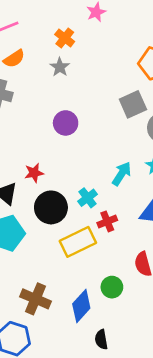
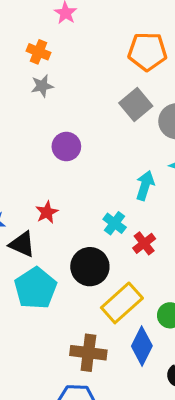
gray star: (60, 67) -> (42, 86), turned -30
black circle: (51, 207) -> (90, 267), moved
yellow rectangle: (78, 242) -> (122, 303), moved

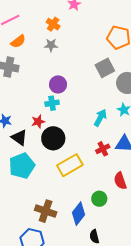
cyan cross: (115, 223) -> (52, 103), moved, turned 32
red cross: (144, 243) -> (103, 149), moved
black circle: (90, 267) -> (53, 138), moved
yellow rectangle: (122, 303) -> (70, 165), moved

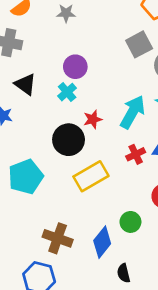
cyan cross: (52, 103) -> (67, 92), turned -32
cyan arrow: (100, 118) -> (133, 112), size x1.4
red star: (38, 122) -> (93, 119), moved
black triangle: (19, 138) -> (25, 84), moved

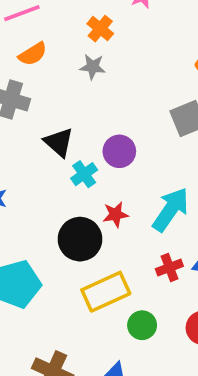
purple circle: (75, 67) -> (119, 151), moved
black triangle: (25, 84) -> (59, 142), moved
green circle: (130, 222) -> (142, 325), moved

